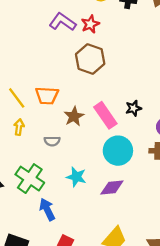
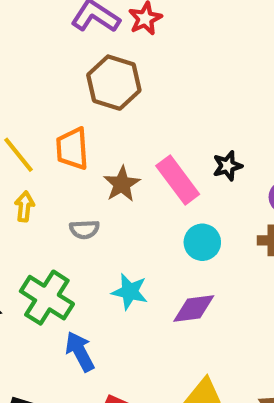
brown hexagon: (90, 59) -> (114, 83), moved
orange trapezoid: (47, 96) -> (72, 149), turned 85
cyan circle: (118, 151) -> (202, 242), size x0.7

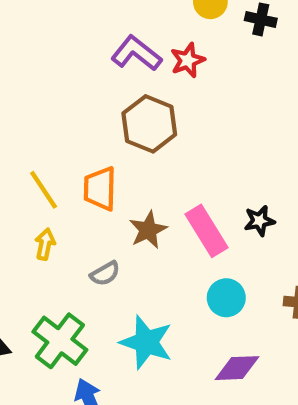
gray semicircle: (84, 229) -> (105, 274), turned -32
cyan star: (130, 292) -> (146, 342), size x1.4
purple diamond: (194, 308) -> (237, 368), moved

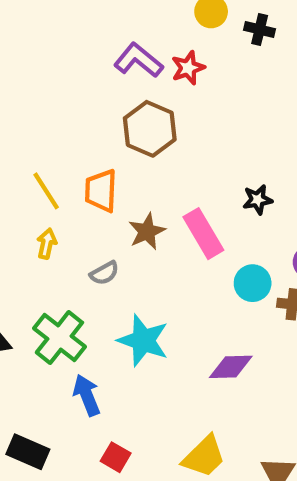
black star: (259, 221) -> (258, 200), moved
cyan circle: (226, 298) -> (253, 283), moved

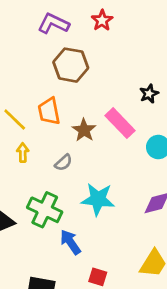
red star: (188, 68) -> (102, 20), moved

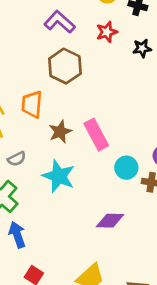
black star: (149, 94) -> (142, 48), moved
gray semicircle: (63, 163) -> (17, 159), moved
cyan star: (98, 199) -> (59, 176), moved

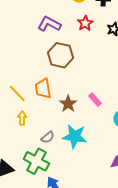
pink rectangle: (96, 135) -> (95, 100), size x0.6
gray semicircle: (17, 159) -> (48, 137), moved

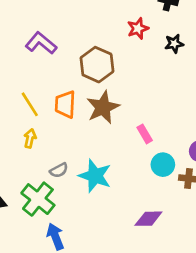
purple L-shape: (49, 24) -> (41, 43), moved
pink rectangle: (95, 100) -> (145, 134), moved
brown star: (68, 104) -> (103, 107), moved, size x1.4

